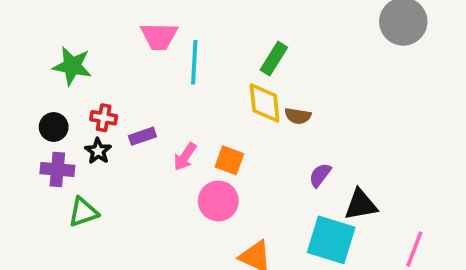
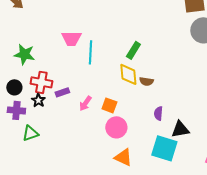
red cross: (104, 118) -> (41, 82), size x1.5
purple semicircle: (320, 175) -> (158, 113), turned -32
pink circle: (218, 201) -> (116, 127), moved

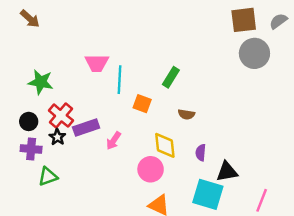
yellow diamond: (128, 74) -> (165, 145), moved
red cross: (41, 82) -> (61, 116), turned 30
purple rectangle: (62, 92) -> (86, 127), size x1.5
orange square: (109, 105) -> (142, 104), moved

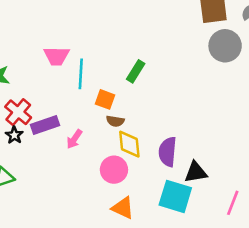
brown semicircle: (186, 114) -> (115, 121), moved
purple semicircle: (201, 153) -> (168, 152), size x1.6

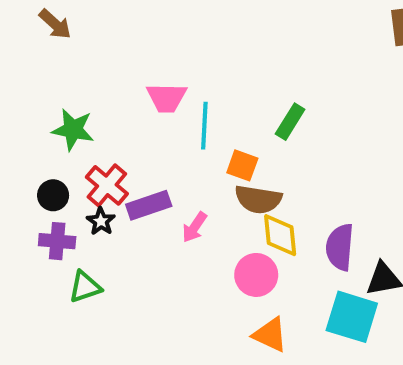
brown semicircle: (115, 121) -> (258, 199), size x1.6

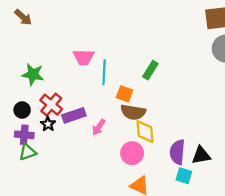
purple semicircle: (340, 247) -> (177, 152), moved
green triangle: (85, 287) -> (27, 152), moved
cyan square: (352, 317) -> (184, 176), size x0.6

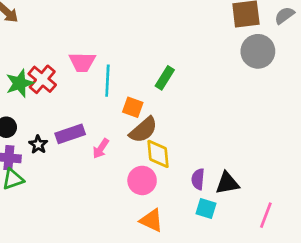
green star: (33, 74) -> (20, 83), turned -30
red cross: (51, 105) -> (42, 79), moved
brown semicircle: (133, 112) -> (143, 130), turned -50
purple semicircle: (177, 152) -> (198, 179), size x0.7

